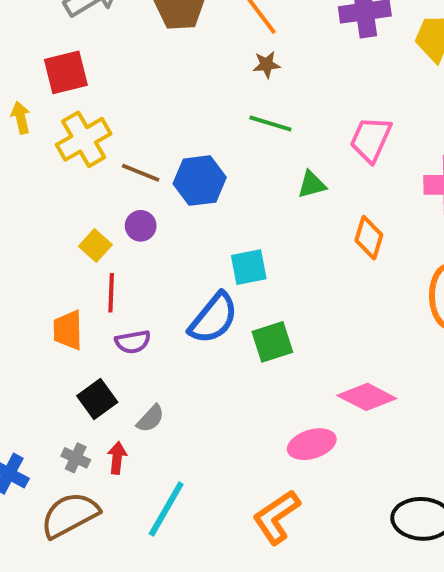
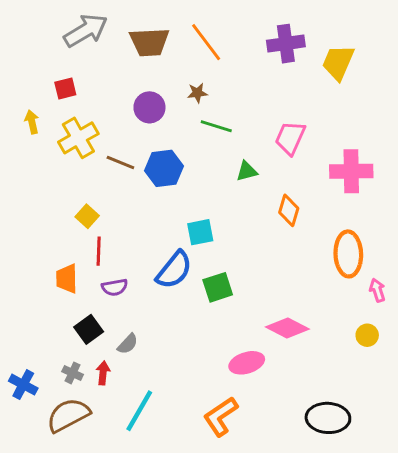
brown star: (267, 65) -> (197, 93), moved
red square: (66, 72) -> (65, 89), size x0.7
purple circle: (141, 226) -> (149, 107), moved, size x1.4

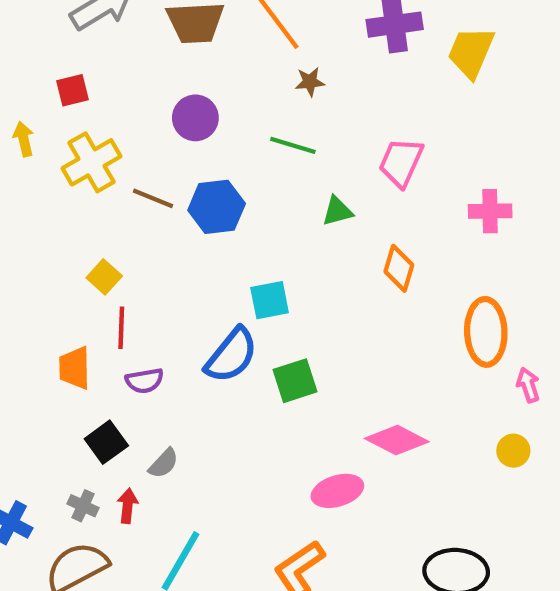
brown star: (197, 93) -> (310, 82), moved
pink cross: (351, 171) -> (490, 211), size x0.7

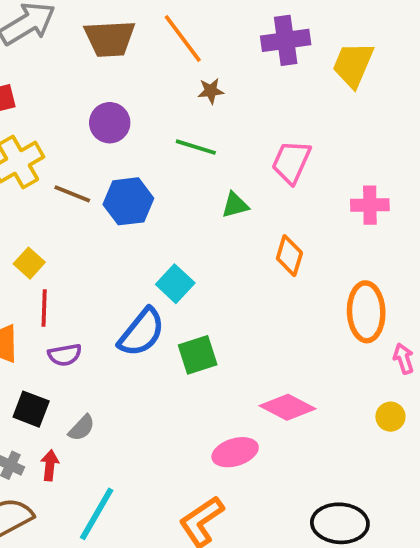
cyan square: (270, 300) -> (175, 284), turned -36
black square: (106, 442) -> (31, 409), turned -33

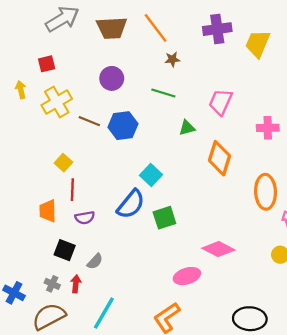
orange diamond: (289, 256) -> (220, 158), size x1.4

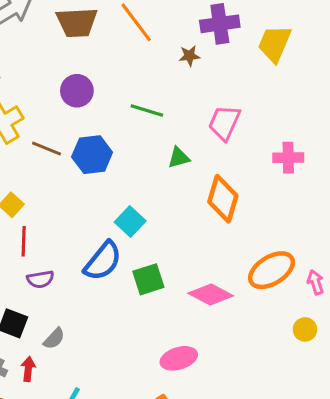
brown star: (172, 59) -> (189, 56), moved
orange ellipse: (266, 192) -> (272, 270), moved, turned 60
pink diamond: (218, 249) -> (211, 294), moved

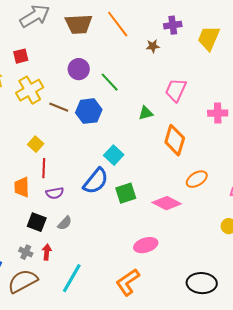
purple cross: (220, 24) -> (173, 25), size x0.7
green line: (147, 111) -> (110, 82), moved, turned 30
orange ellipse: (272, 270) -> (197, 179), moved, size x0.7
gray semicircle: (54, 339) -> (65, 223), moved

